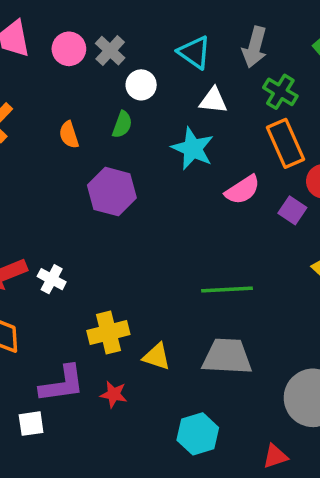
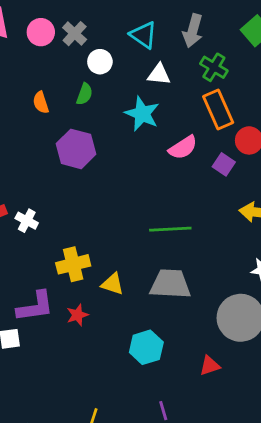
red star: (114, 394) -> (77, 315), turned -30

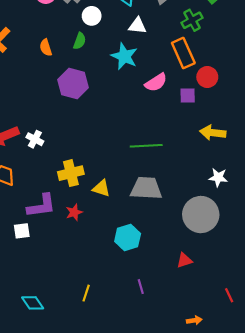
green cross: (214, 67) -> (192, 20), moved, turned 30
purple square: (224, 164) -> (188, 96), turned -35
red triangle: (210, 366) -> (184, 260), moved

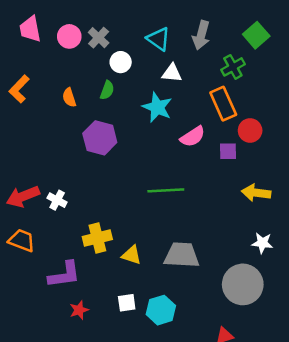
green line: (146, 146) -> (166, 190), moved
red star: (74, 212) -> (79, 310), moved
white square: (22, 231) -> (127, 303), moved

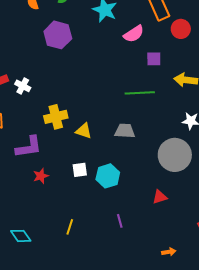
purple square: (228, 151) -> (154, 59), moved
green line: (166, 190) -> (140, 93), moved
gray trapezoid: (182, 255) -> (125, 131), size x0.7

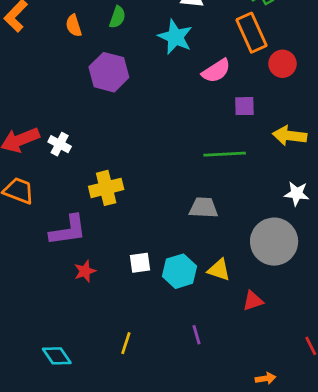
yellow triangle: (84, 131) -> (219, 270), moved

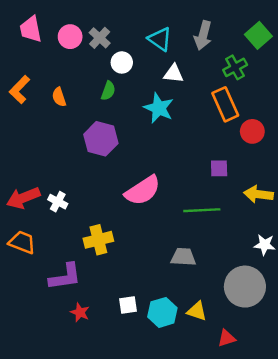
orange semicircle: (74, 26) -> (59, 97), moved
pink semicircle: (216, 71) -> (143, 191), moved, size x1.4
red star: (85, 271) -> (80, 312), turned -30

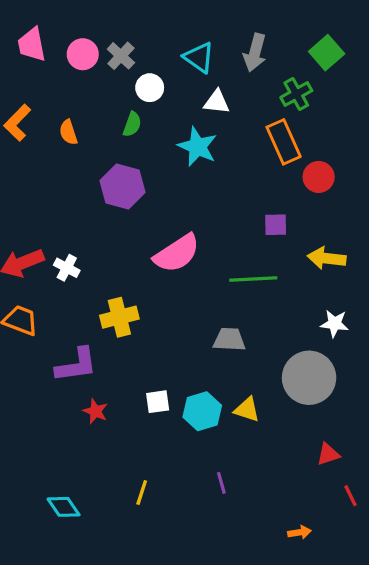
red triangle: (226, 338) -> (328, 454), moved

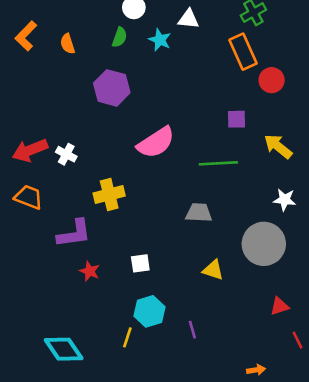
cyan star: (197, 147) -> (160, 40), moved, size x0.7
yellow arrow: (327, 258) -> (278, 146), turned 32
cyan hexagon: (202, 411) -> (149, 311), moved
cyan diamond: (64, 507) -> (64, 349), size x1.4

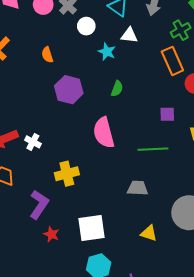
green semicircle: (120, 37) -> (117, 89), moved
orange semicircle: (68, 44) -> (47, 55), moved
pink semicircle: (156, 143) -> (104, 133), turned 108
purple L-shape: (74, 233) -> (39, 204), turned -48
white square: (140, 263) -> (91, 228), size x1.8

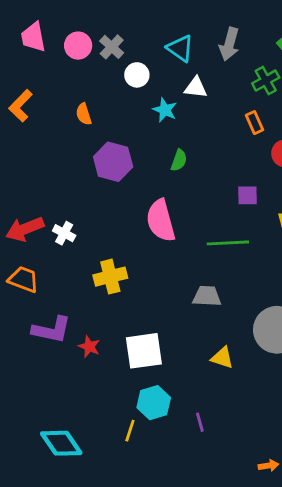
orange rectangle: (172, 61) -> (255, 123), size x0.6
purple L-shape: (39, 204) -> (51, 330), moved, turned 68
red star: (51, 234) -> (89, 347), moved

